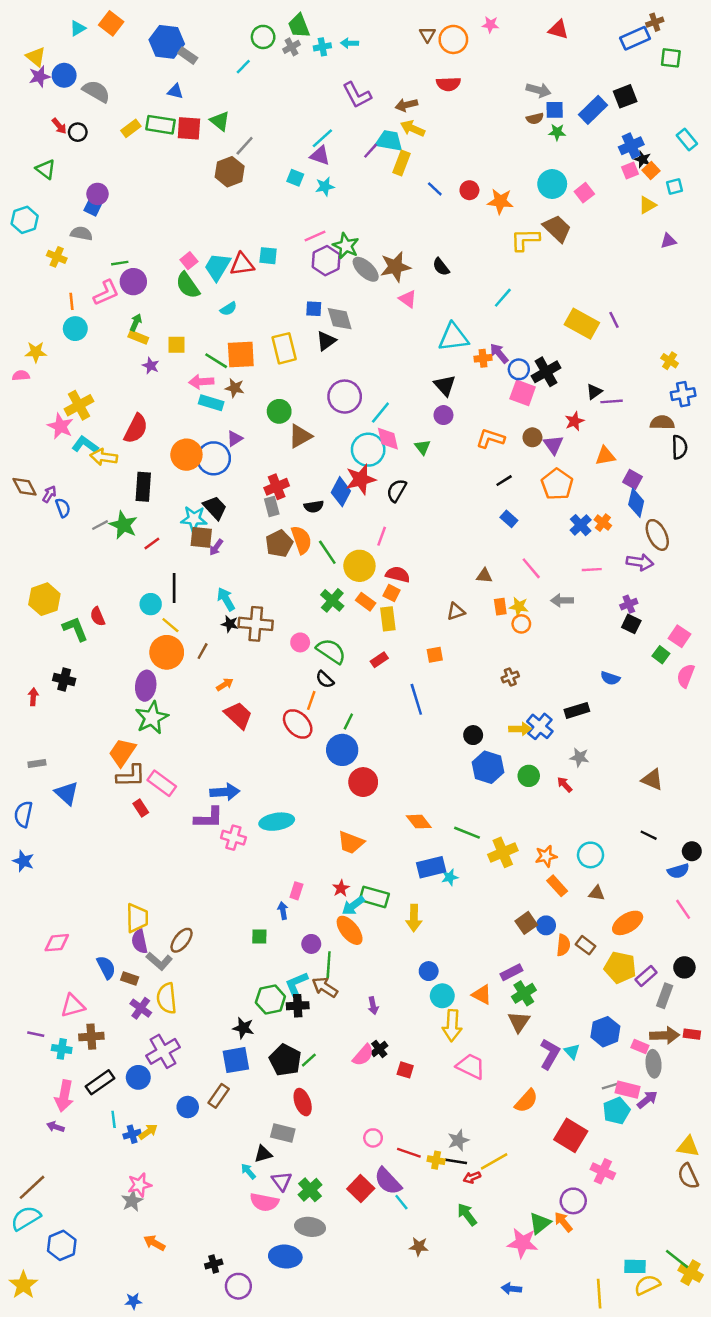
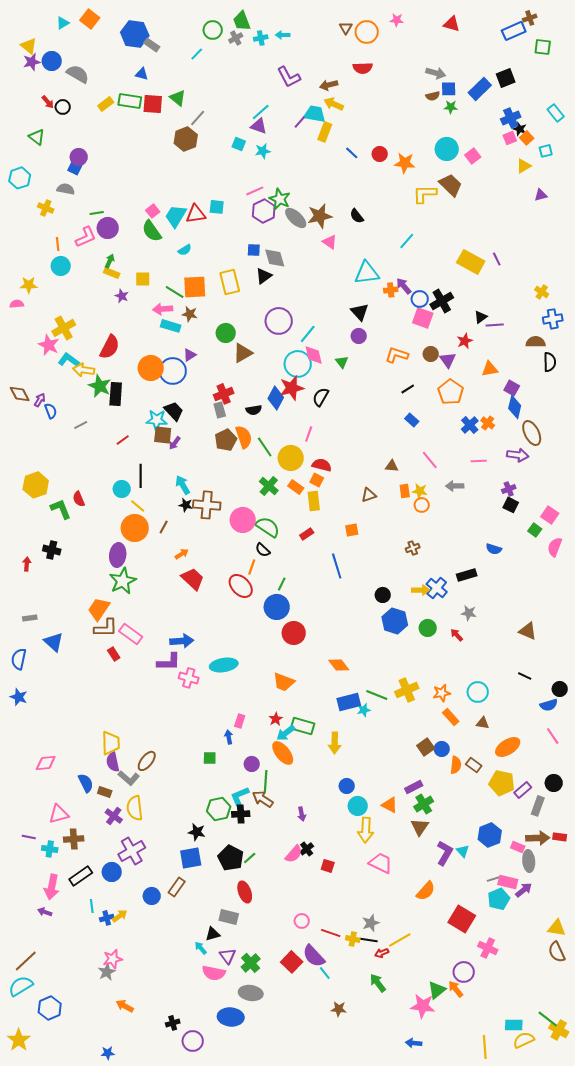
green star: (123, 525) -> (100, 386), moved
pink circle: (300, 642) -> (243, 520), size x1.6
green line: (467, 833) -> (377, 695), moved

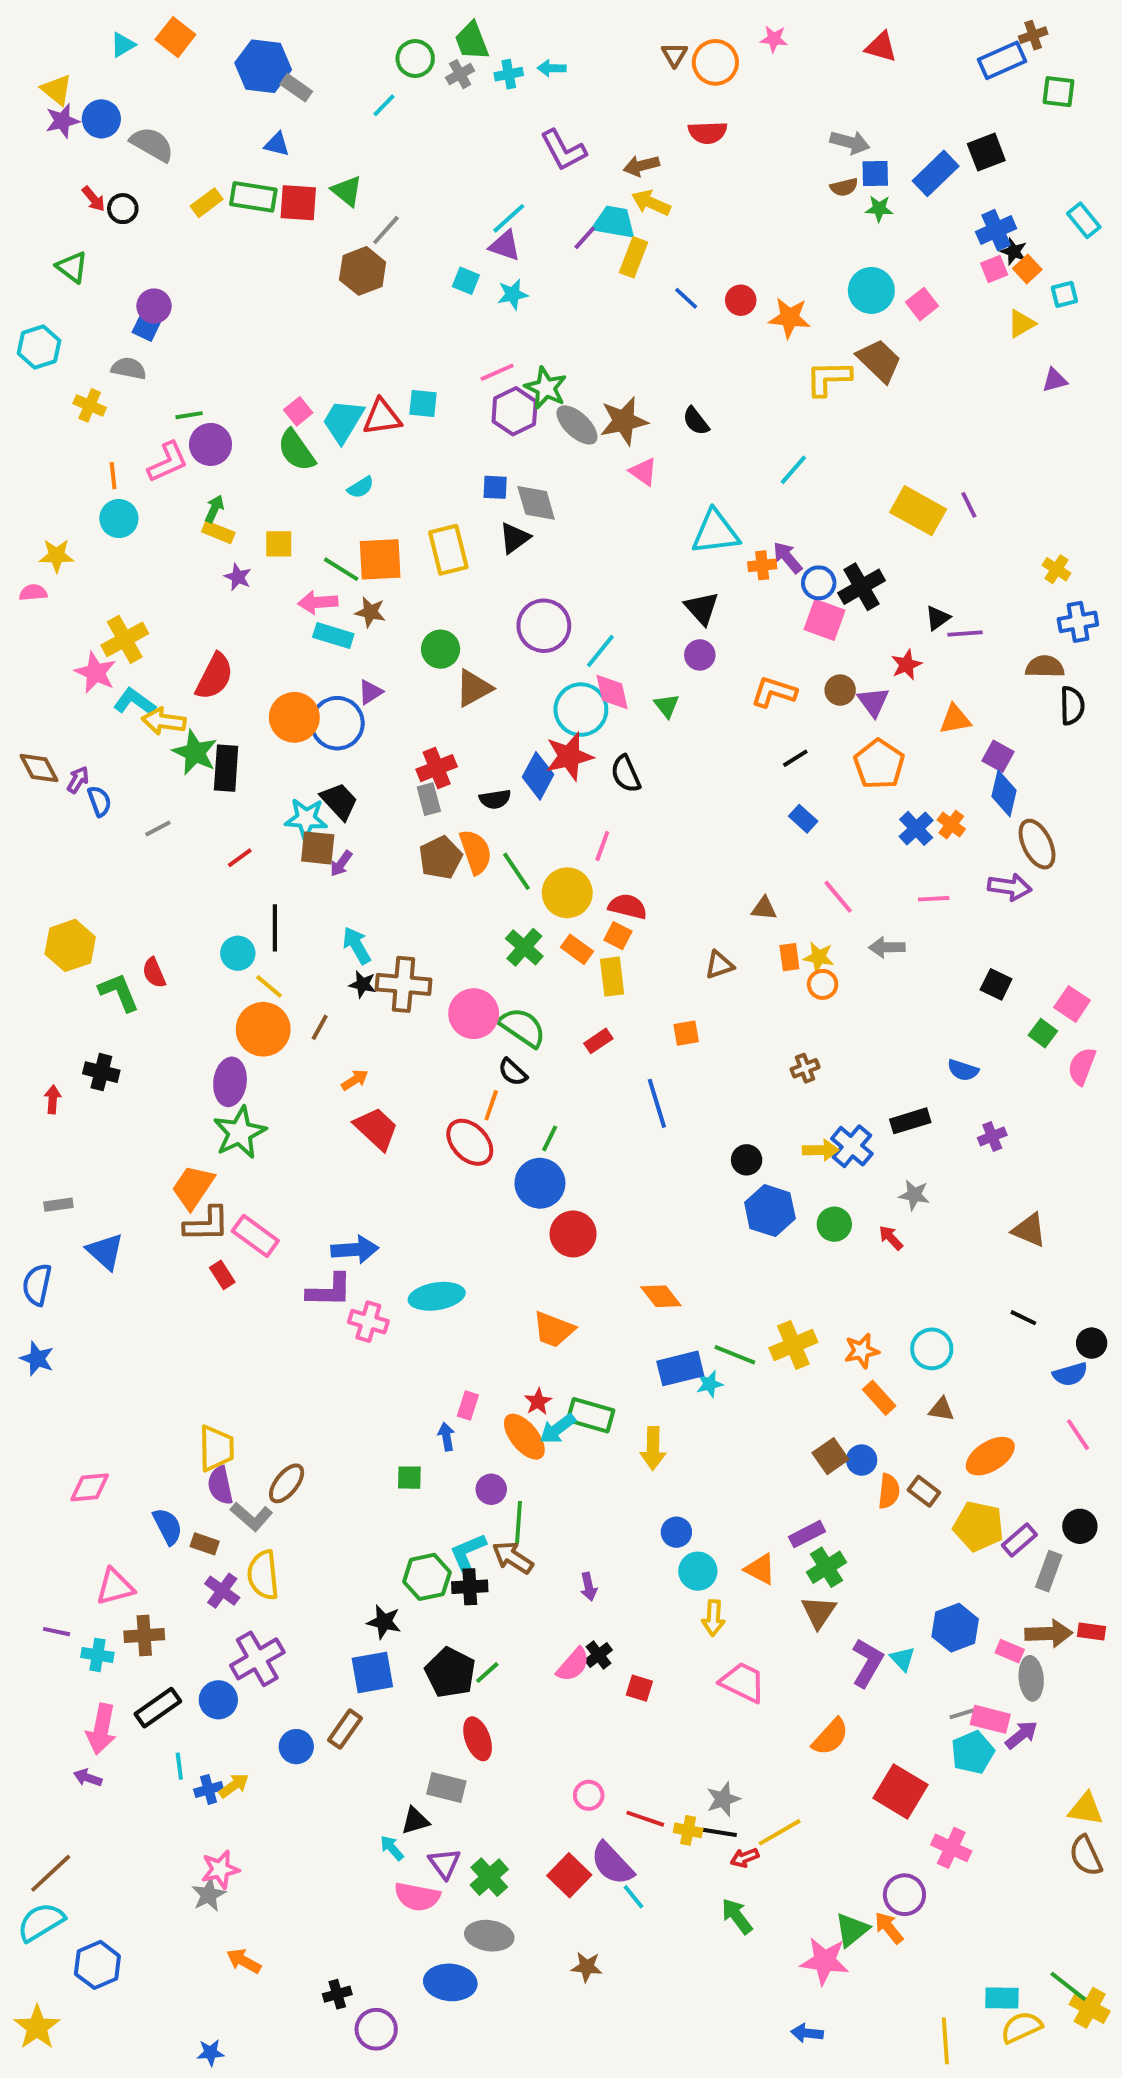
black semicircle: (321, 397) -> (626, 774), turned -54
purple cross: (509, 489) -> (992, 1136), moved
orange ellipse: (283, 753) -> (524, 1437), moved
yellow arrow: (366, 830) -> (713, 1618), size x0.7
brown star: (339, 1009) -> (587, 1967), moved

